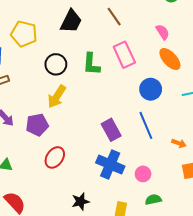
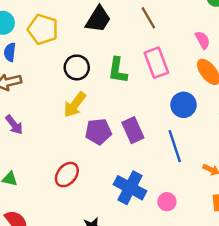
purple pentagon: (37, 125) -> (98, 132), moved
purple rectangle: (111, 130) -> (133, 130), moved

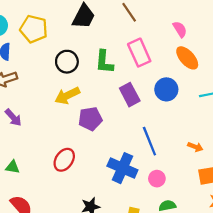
yellow arrow: (75, 105) -> (67, 96), turned 30
purple rectangle: (133, 130) -> (130, 95), moved
blue line: (175, 146) -> (149, 141), moved

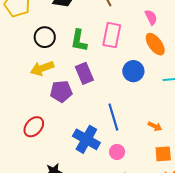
pink rectangle: (139, 53) -> (112, 35), turned 30
purple rectangle: (130, 95) -> (84, 73), moved

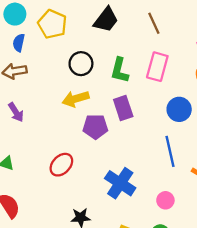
blue line: (113, 117) -> (170, 151), moved
pink circle: (117, 152) -> (165, 200), moved

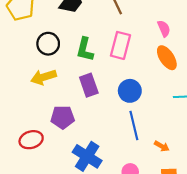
blue circle: (179, 109) -> (130, 91), moved
purple pentagon: (95, 127) -> (63, 117), moved
red ellipse: (61, 165) -> (31, 140), turned 30

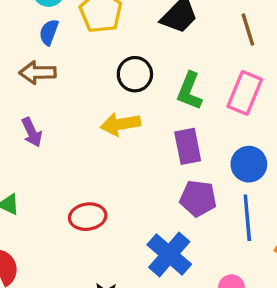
purple pentagon: (63, 117) -> (198, 198), moved

